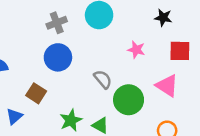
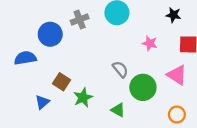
blue circle: (58, 57) -> (50, 34), moved
green star: (71, 120) -> (83, 98), moved

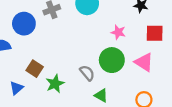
gray semicircle: (120, 69) -> (87, 73), moved
green circle: (143, 87) -> (112, 60), moved
green triangle: (118, 110) -> (101, 95), moved

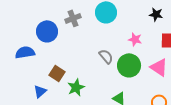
gray semicircle: (87, 73) -> (106, 56), moved

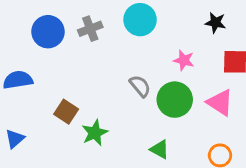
blue circle: (47, 31) -> (48, 32), moved
blue triangle: (40, 91) -> (15, 139), moved

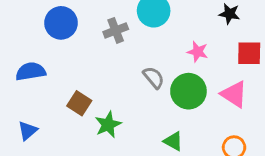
gray cross: (90, 29) -> (116, 30), moved

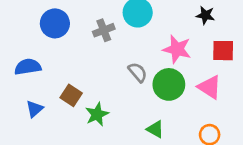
pink star: (198, 52) -> (177, 49), size x1.5
blue triangle: (28, 131) -> (35, 109), moved

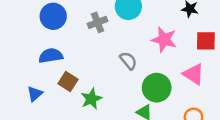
blue semicircle: (28, 67) -> (51, 56), moved
green circle: (169, 84) -> (157, 88), moved

